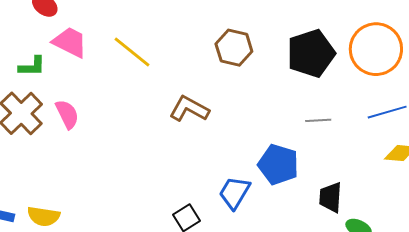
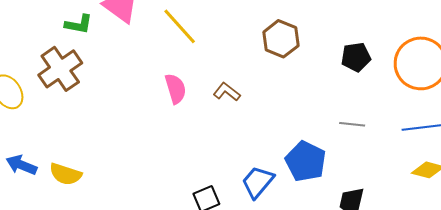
black pentagon: (311, 53) -> (356, 57), size x0.6
brown L-shape: (189, 109) -> (227, 92), size x0.7
pink semicircle: (67, 114) -> (176, 89), moved

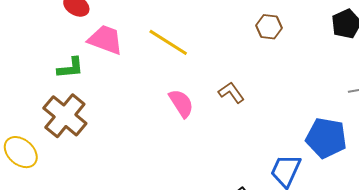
brown hexagon: (281, 39) -> (269, 27), size x0.7
brown L-shape: (227, 92) -> (231, 93), turned 32

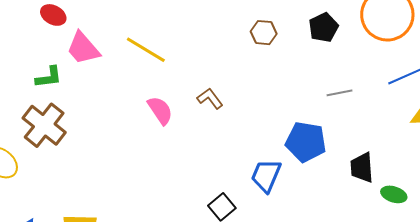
brown hexagon: (269, 27) -> (264, 33), moved
pink trapezoid: (105, 40) -> (83, 48), turned -150

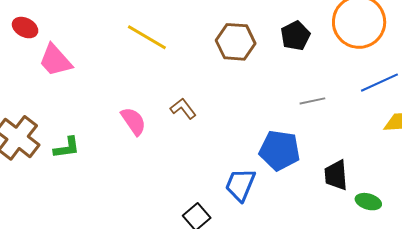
brown hexagon: (264, 33) -> (236, 42), size x1.5
yellow line: (146, 50) -> (147, 37), moved
green L-shape: (49, 77) -> (67, 148), moved

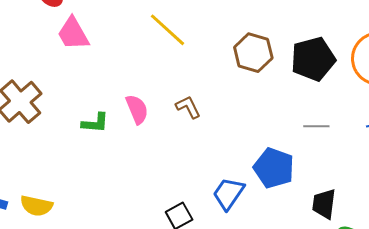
black pentagon: (295, 36) -> (313, 59), size x1.5
green L-shape: (67, 148) -> (95, 123), moved

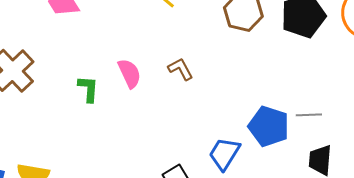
green L-shape: (95, 123) -> (88, 89), turned -88
gray line: (316, 126) -> (309, 115), moved

